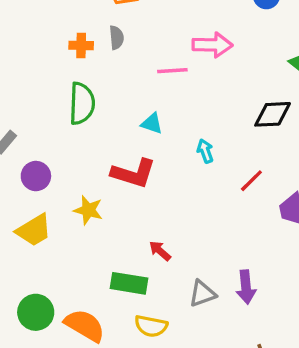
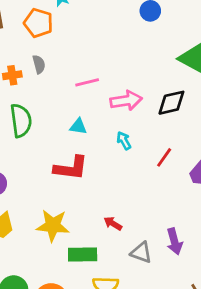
pink arrow: (212, 45) -> (126, 101), moved
yellow star: (88, 210) -> (53, 226), moved, size x1.4
red arrow: (160, 251) -> (113, 223), moved
gray triangle: (202, 294) -> (141, 252), turned 50

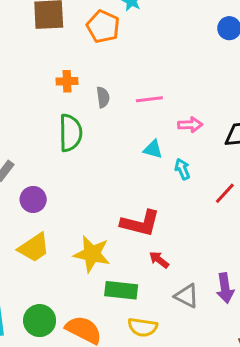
gray semicircle: (39, 64) -> (103, 97), moved
pink arrow: (126, 101) -> (190, 125), size x0.7
cyan triangle: (78, 127) -> (153, 149), moved
red L-shape: (71, 168) -> (140, 223), moved

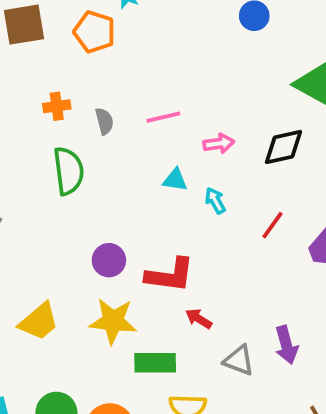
purple circle: (33, 199) -> (109, 260), moved

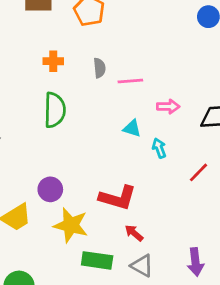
gray semicircle: (104, 121) -> (99, 68), moved
purple circle: (109, 260) -> (50, 189), moved
gray triangle: (239, 360) -> (142, 266), moved

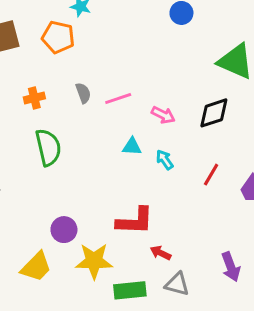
pink arrow: (168, 107) -> (163, 115), turned 40

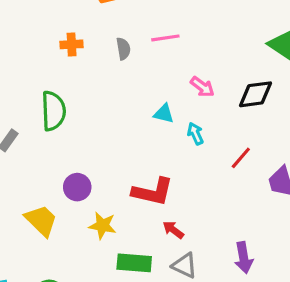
pink line: (118, 99) -> (165, 38), moved
green semicircle: (48, 147) -> (53, 111), moved
yellow star: (94, 261) -> (102, 226), size x0.7
yellow trapezoid: (36, 267) -> (41, 221), turned -100

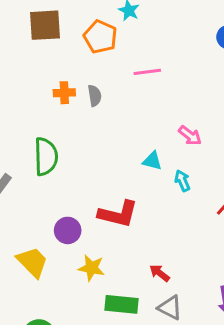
pink line: (165, 38) -> (147, 72), moved
gray semicircle: (123, 49) -> (95, 96), moved
red L-shape: (153, 192) -> (118, 214), moved

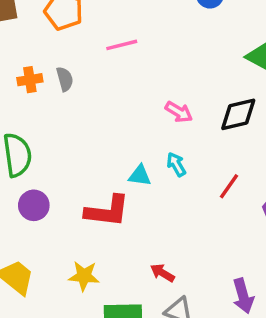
cyan triangle: (152, 161) -> (140, 176), moved
purple circle: (68, 230) -> (34, 205), moved

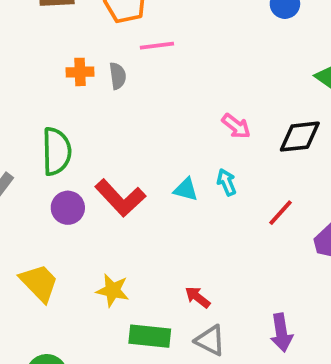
pink line: (122, 45) -> (157, 46), moved
red L-shape: (107, 211) -> (120, 198), moved, turned 33

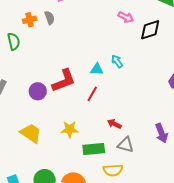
pink arrow: (236, 126) -> (126, 17), moved
green semicircle: (57, 151) -> (14, 41), moved, size x0.7
red L-shape: (120, 198) -> (64, 81), turned -56
red line: (280, 213) -> (92, 94), moved

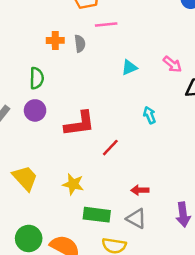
green semicircle: (14, 41) -> (37, 78), moved
cyan triangle: (97, 69) -> (129, 67), moved, turned -40
purple circle: (38, 91) -> (35, 110), moved
red arrow: (114, 124) -> (140, 190), moved, turned -40

